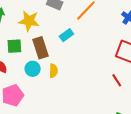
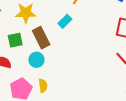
yellow semicircle: (53, 71) -> (43, 86), moved

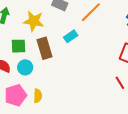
cyan circle: (36, 60) -> (25, 67), moved

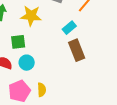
brown rectangle: (44, 48) -> (77, 50), moved

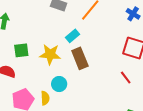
yellow star: (31, 16) -> (50, 54), moved
cyan circle: (27, 63) -> (59, 84), moved

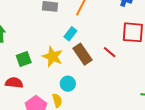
yellow star: (50, 54) -> (53, 57), turned 30
red line: (126, 78) -> (110, 52), moved

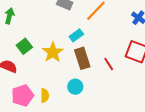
green square: (24, 59) -> (24, 46), turned -35
cyan circle: (68, 84) -> (75, 87), moved

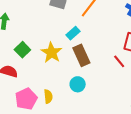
red line: (109, 64) -> (119, 61), moved

